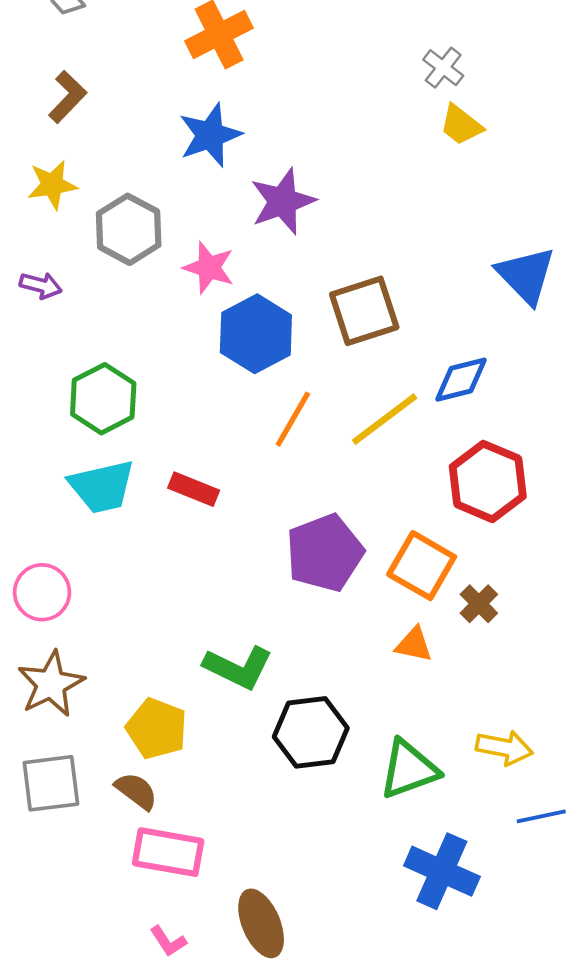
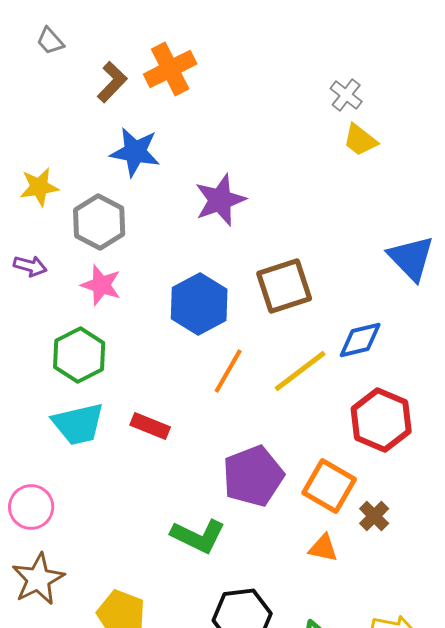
brown L-shape: (67, 97) -> (112, 82), moved
blue star: (210, 135) -> (135, 152), moved, turned 30
pink star: (209, 268) -> (101, 285), moved
green L-shape: (238, 667) -> (198, 536), moved

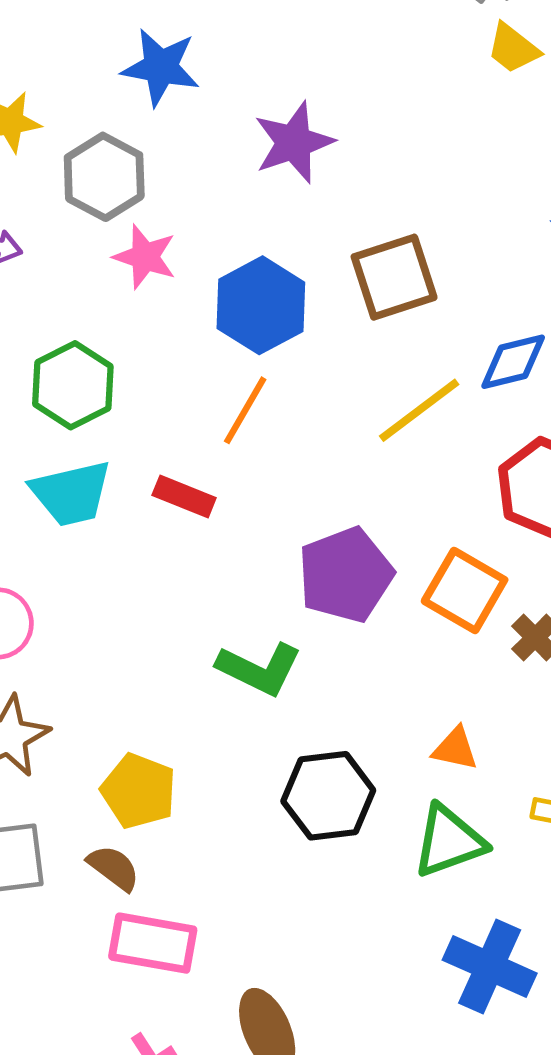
pink star: (101, 285) -> (145, 257), moved
orange line: (228, 371) -> (245, 410), moved
orange triangle: (323, 548) -> (455, 749), moved

